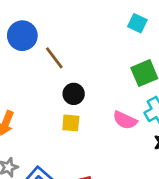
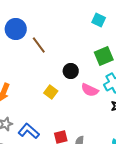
black circle: (74, 94) -> (71, 71), moved
yellow square: (71, 123) -> (51, 92), turned 32

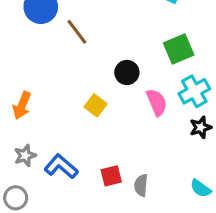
pink semicircle: (90, 90) -> (157, 102), turned -138

